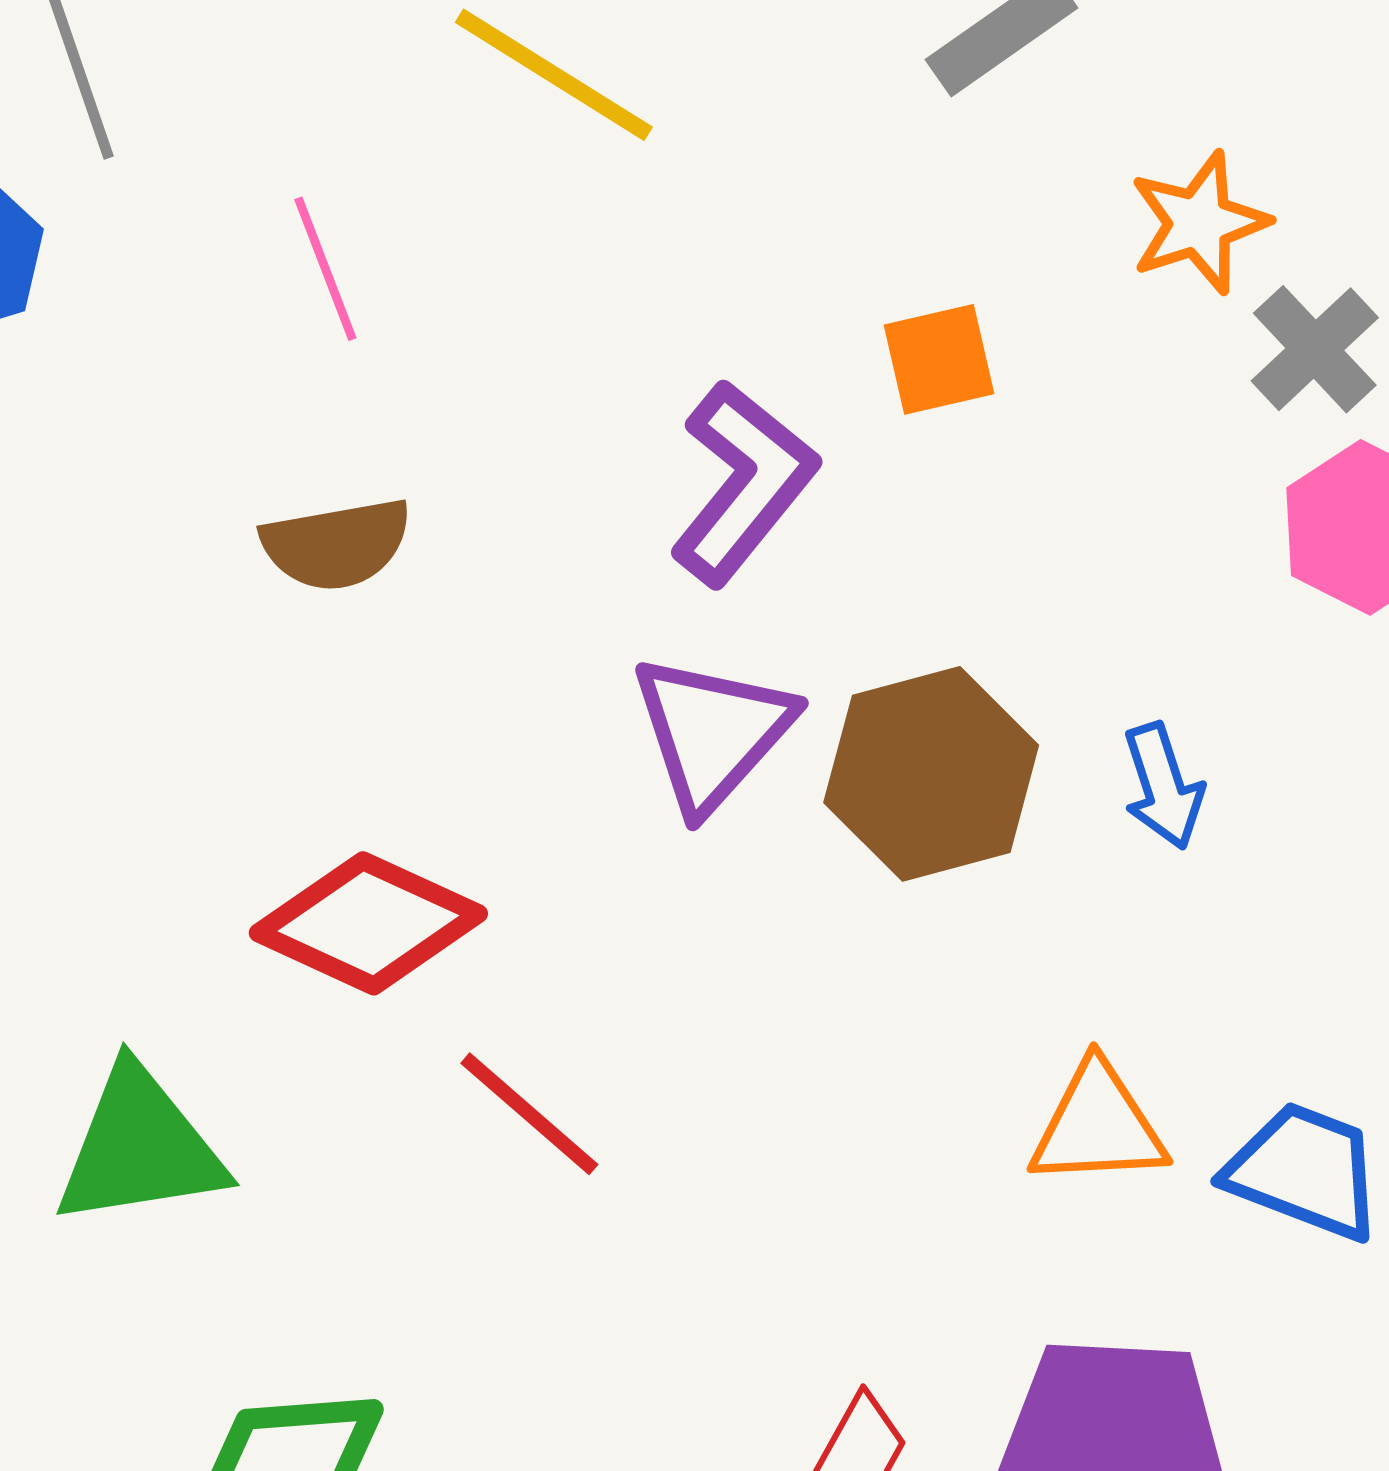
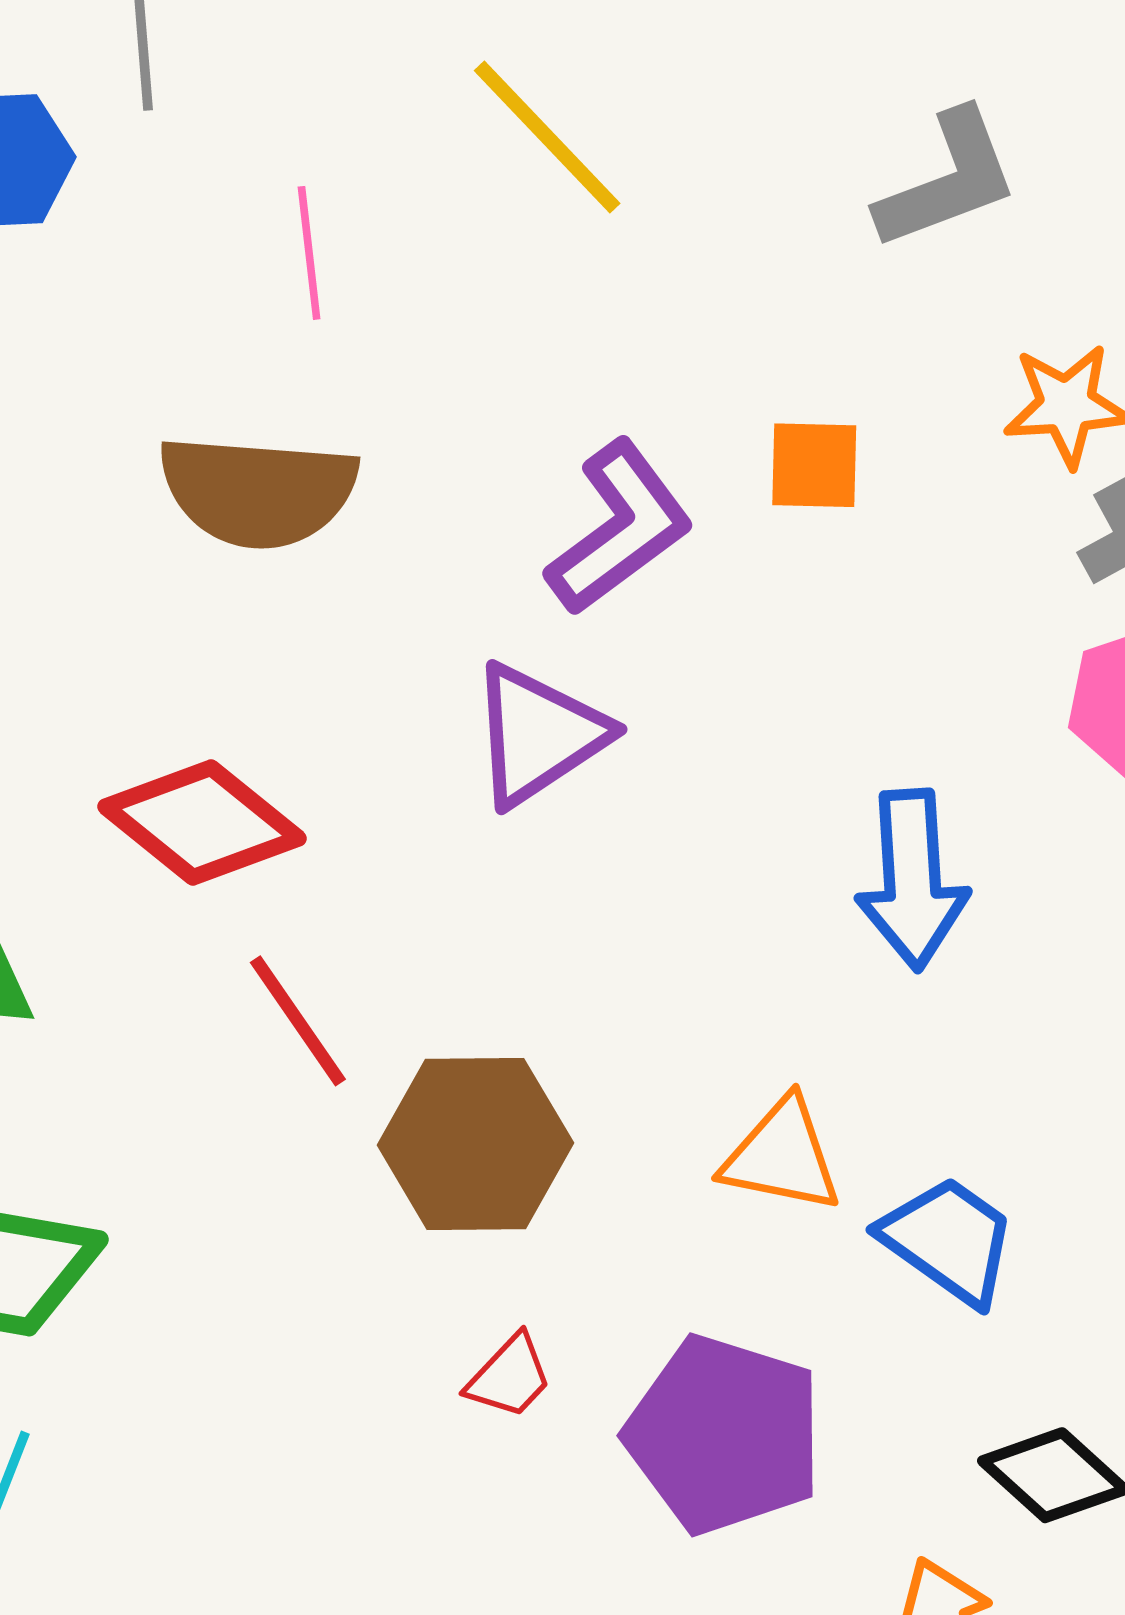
brown semicircle: (336, 544) -> (258, 491), size x1.5
brown hexagon: (931, 774) -> (475, 1144), moved
blue arrow: (1163, 786) -> (912, 880), size x1.6

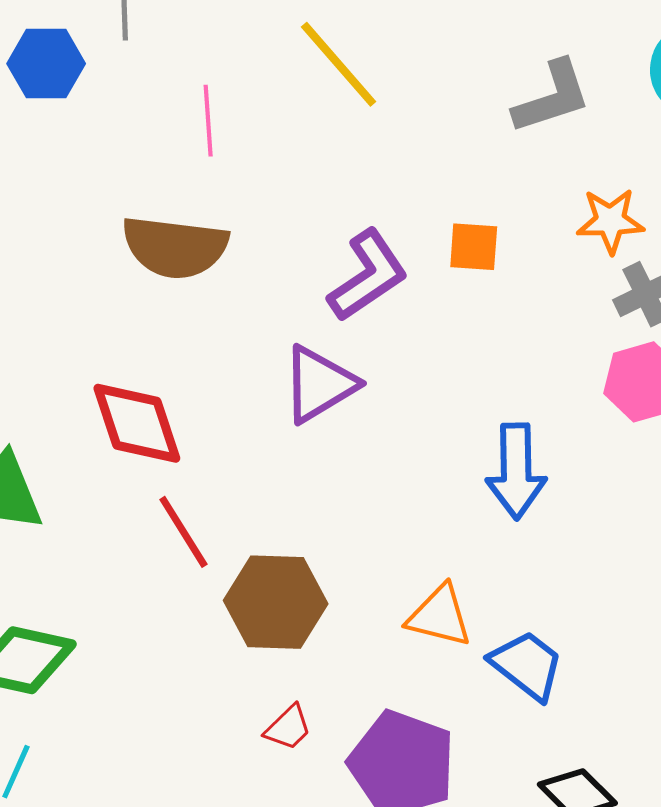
red diamond: (202, 822) -> (137, 423), turned 30

